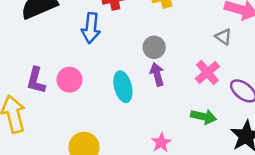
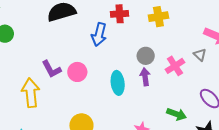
pink cross: (207, 72) -> (175, 66), moved
purple L-shape: (36, 80) -> (51, 69), turned -50

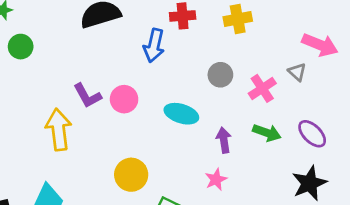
purple arrow: (145, 77) -> (224, 140), moved
cyan ellipse: (118, 83) -> (181, 114), turned -65
green arrow: (177, 114) -> (267, 133), moved

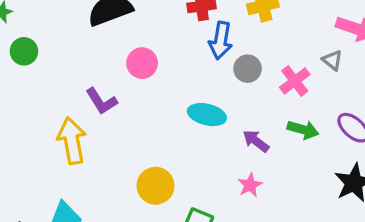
blue arrow: (154, 46) -> (221, 41), moved
pink circle: (124, 99) -> (142, 63), moved
purple arrow: (224, 140) -> (256, 141), turned -40

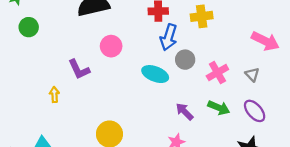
gray triangle: (332, 60) -> (252, 74), moved
cyan ellipse: (207, 115) -> (155, 74), moved
yellow arrow: (72, 141) -> (54, 95), size x0.5

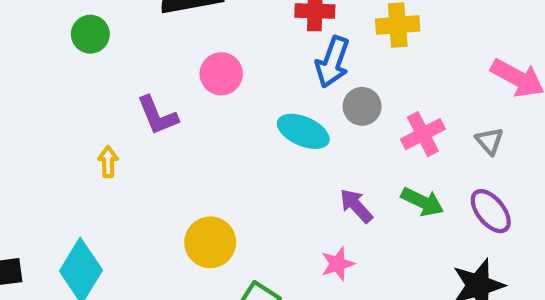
green circle: (29, 27) -> (90, 34), moved

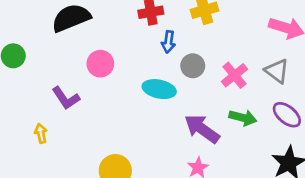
blue arrow: (332, 62) -> (168, 42), size x0.7
gray triangle: (489, 141) -> (277, 71), size x1.4
purple arrow: (356, 206) -> (202, 129), size x1.5

